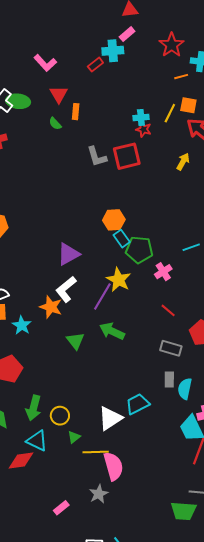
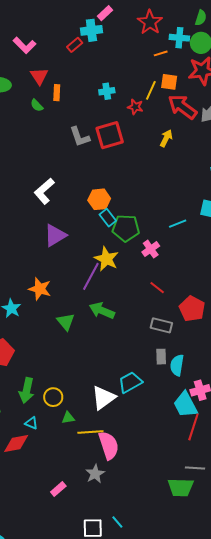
cyan cross: (141, 117) -> (107, 91), moved
red star: (144, 129) -> (135, 107), moved
white L-shape: (66, 289) -> (44, 191), moved
green triangle: (74, 437) -> (68, 418), turned 32
cyan triangle: (37, 441) -> (31, 423), size x0.6

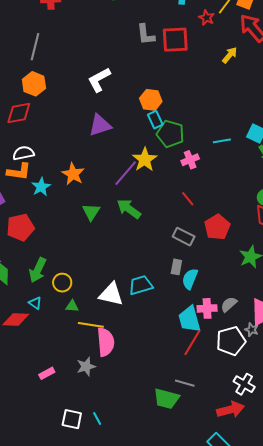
white triangle: (103, 398) -> (111, 294), turned 36

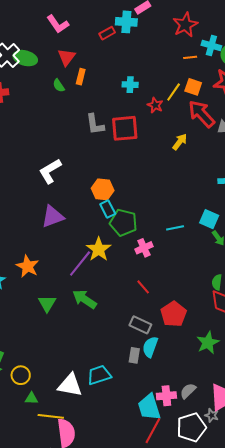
cyan semicircle: (190, 279) -> (150, 347), moved

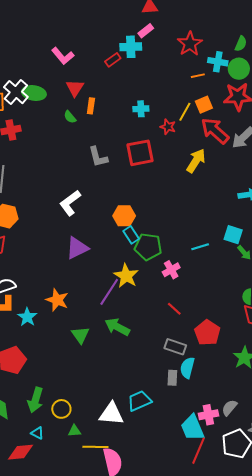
orange square: (193, 87) -> (204, 105), turned -36
gray L-shape: (95, 124) -> (98, 157), moved
yellow arrow: (180, 142) -> (196, 161), size x1.4

